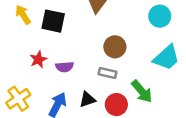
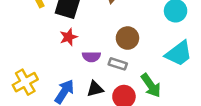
red star: (38, 59) -> (69, 37), moved
purple semicircle: (65, 67) -> (91, 57), moved

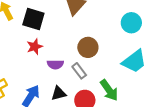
gray rectangle: (118, 64) -> (79, 71), turned 35

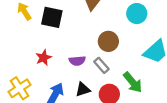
cyan circle: (131, 23) -> (137, 14), moved
red star: (35, 47) -> (43, 58), moved

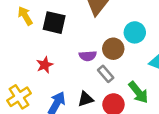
cyan circle: (137, 14) -> (135, 32), moved
purple semicircle: (77, 61) -> (88, 56), moved

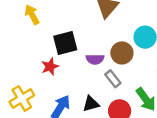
black square: (54, 23) -> (65, 43), moved, turned -30

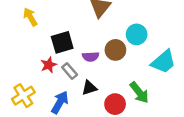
gray rectangle: (113, 79) -> (70, 71), moved
black triangle: (91, 104) -> (89, 88), moved

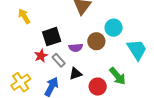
cyan trapezoid: (163, 62) -> (137, 50), turned -80

